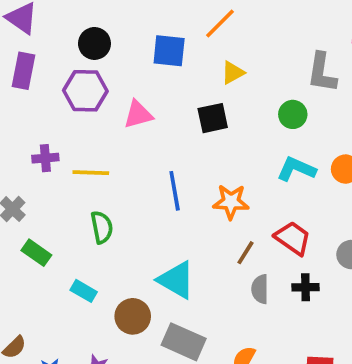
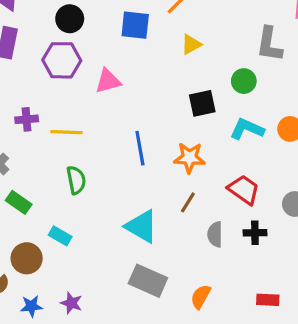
black square: (213, 118) -> (202, 103), moved
brown line: (245, 253) -> (188, 202), moved
brown circle: (133, 316) -> (27, 258), moved

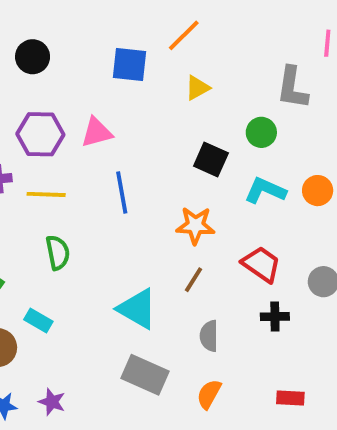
black circle: (70, 19) -> (33, 57), moved
purple hexagon: (62, 60) -> (40, 134), moved
black square: (202, 103) -> (211, 160), turned 36
blue line: (140, 148) -> (122, 192), moved
gray semicircle: (215, 234) -> (209, 336), moved

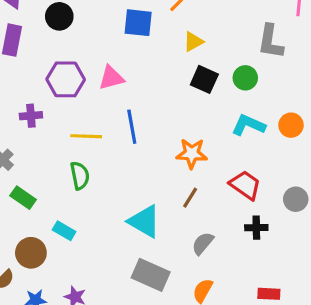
black square: (211, 160) -> (204, 79), moved
yellow line: (46, 194) -> (86, 136), moved
gray semicircle: (209, 336) -> (203, 243), turned 40

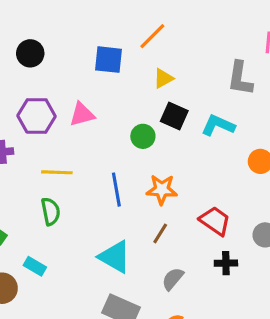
green circle: (245, 78) -> (143, 136), moved
cyan L-shape: (248, 125) -> (218, 125), moved
blue line: (132, 127) -> (116, 190), moved

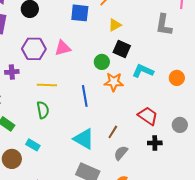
cyan L-shape: (218, 125) -> (143, 71), moved
orange star: (162, 190) -> (114, 82), moved
brown line: (160, 233) -> (113, 132), moved

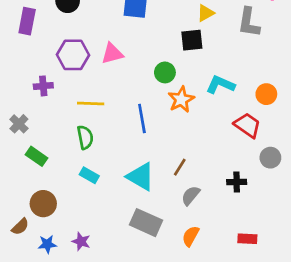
yellow triangle: (115, 25) -> (206, 13), moved
black square: (122, 49) -> (192, 40), moved, turned -30
orange star: (114, 82) -> (181, 100), turned -30
red trapezoid: (148, 116) -> (247, 125), moved
cyan rectangle: (33, 145) -> (89, 175), moved

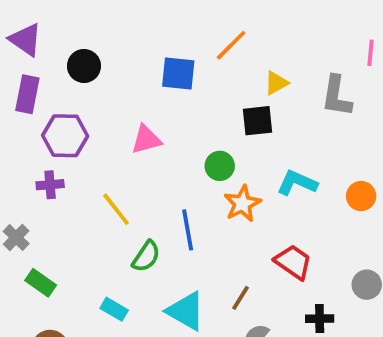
purple hexagon: (73, 55) -> (65, 136), moved
yellow line: (91, 104) -> (116, 209), turned 50
red trapezoid: (247, 125) -> (293, 262), moved
green semicircle: (85, 137) -> (146, 256), moved, turned 45

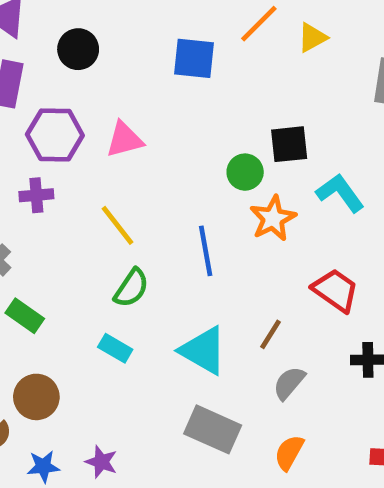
yellow triangle: (276, 83) -> (312, 38), moved
black square: (257, 121) -> (289, 144), moved
pink triangle: (146, 139) -> (124, 140), moved
cyan L-shape: (297, 183) -> (340, 193), turned 30
green semicircle: (146, 256) -> (131, 288), moved

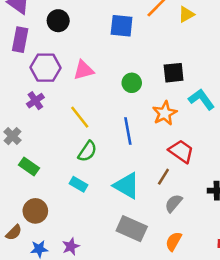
green circle: (245, 172) -> (132, 83), moved
purple cross: (36, 195) -> (35, 101), turned -30
red trapezoid: (335, 290) -> (181, 151), moved
purple star: (101, 462) -> (71, 246), turned 30

